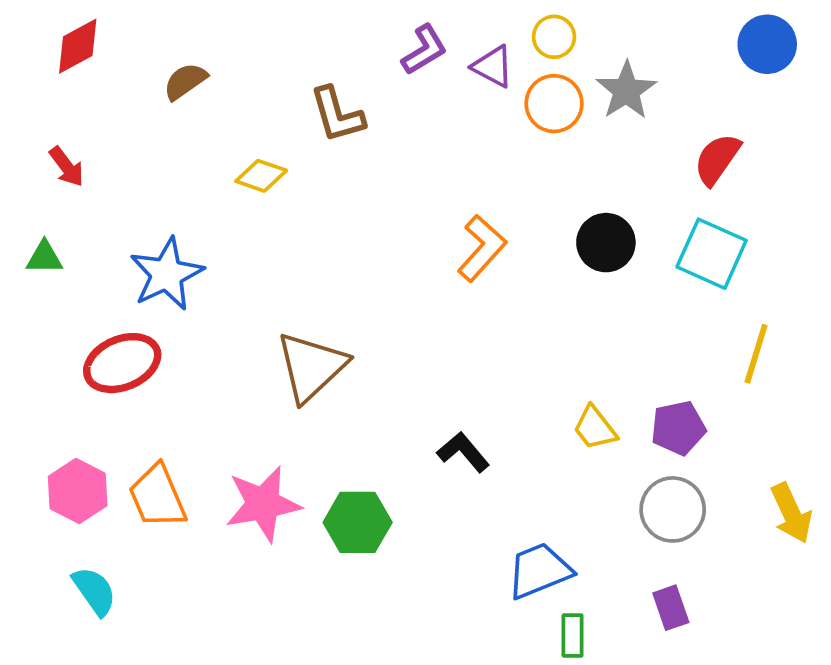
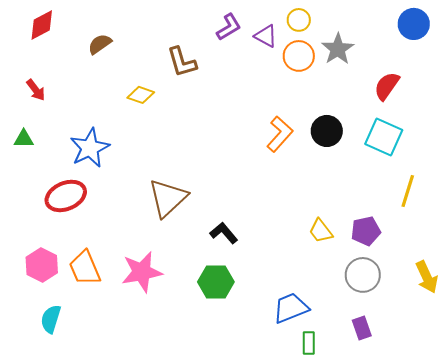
orange L-shape: (482, 248) -> (280, 134), moved
black L-shape: (463, 452) -> (224, 233), moved
green hexagon: (358, 522) -> (216, 282), moved
cyan semicircle: (94, 591) -> (51, 319), turned -128

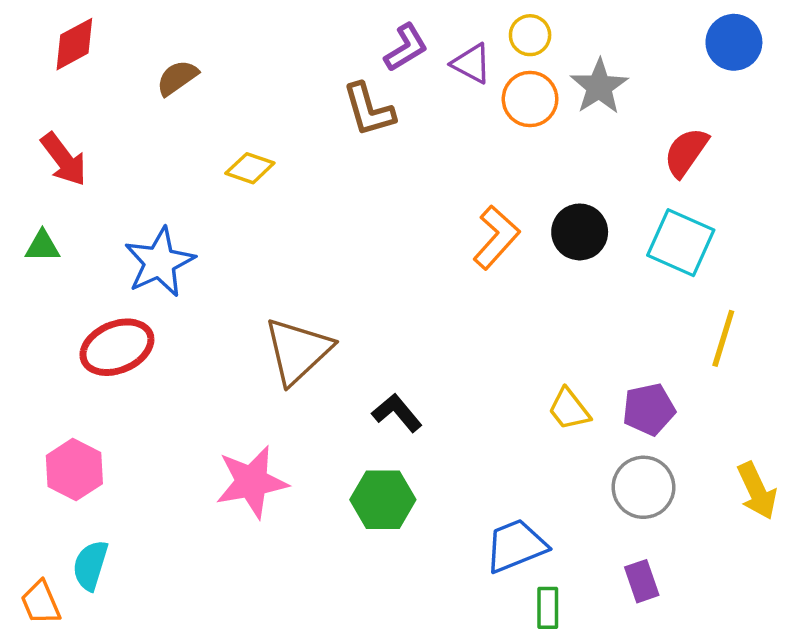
brown L-shape: (182, 62) -> (369, 110), moved
red arrow: (36, 90) -> (64, 159), size x1.4
orange trapezoid: (85, 268) -> (41, 603), moved, size x0.7

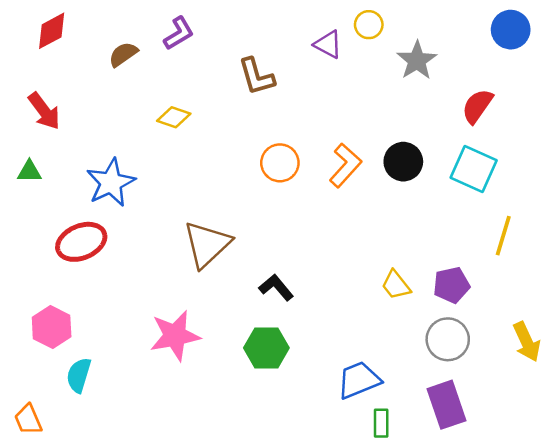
purple L-shape: (406, 48) -> (179, 33), moved
orange circle: (530, 99) -> (280, 163), moved
cyan semicircle: (90, 565) -> (79, 375), moved
purple rectangle: (642, 581) -> (446, 405), size x1.6

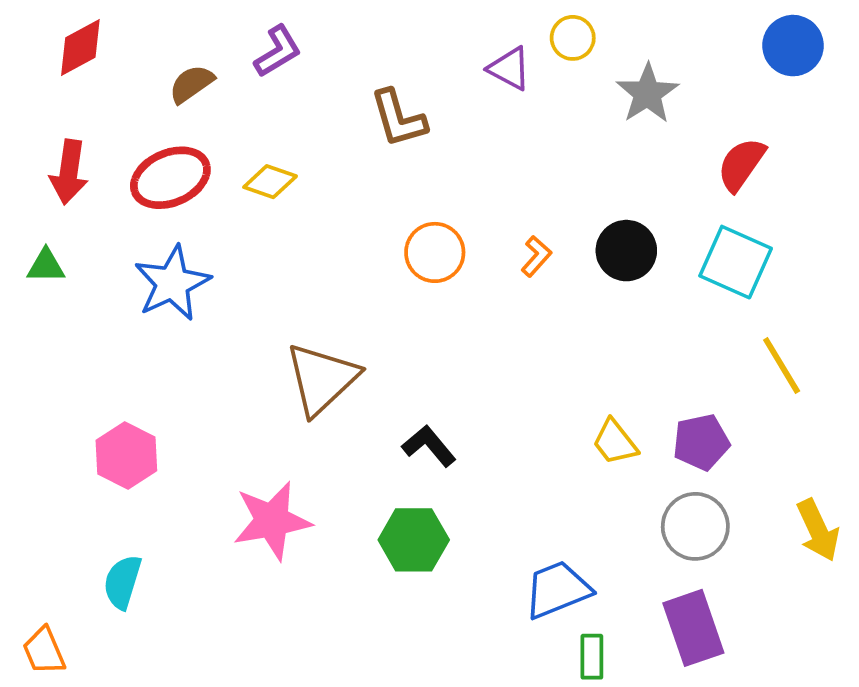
red arrow: (44, 111) -> (69, 172), turned 45
orange L-shape: (345, 165) -> (536, 256), size x0.6
yellow line: (503, 236) -> (782, 365), turned -48
red ellipse: (81, 242) -> (170, 178), moved
pink hexagon: (52, 327) -> (126, 456), moved

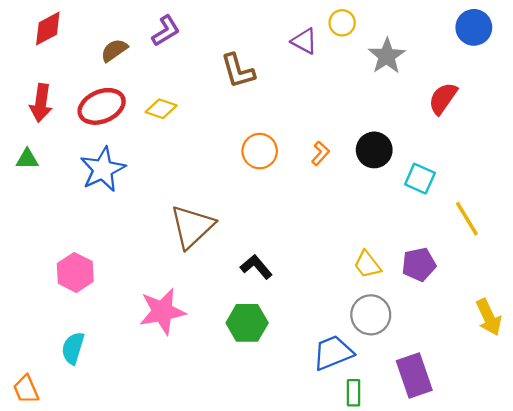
cyan square: (736, 262) -> (420, 179), moved, size x0.7
gray circle: (695, 526) -> (371, 315), moved

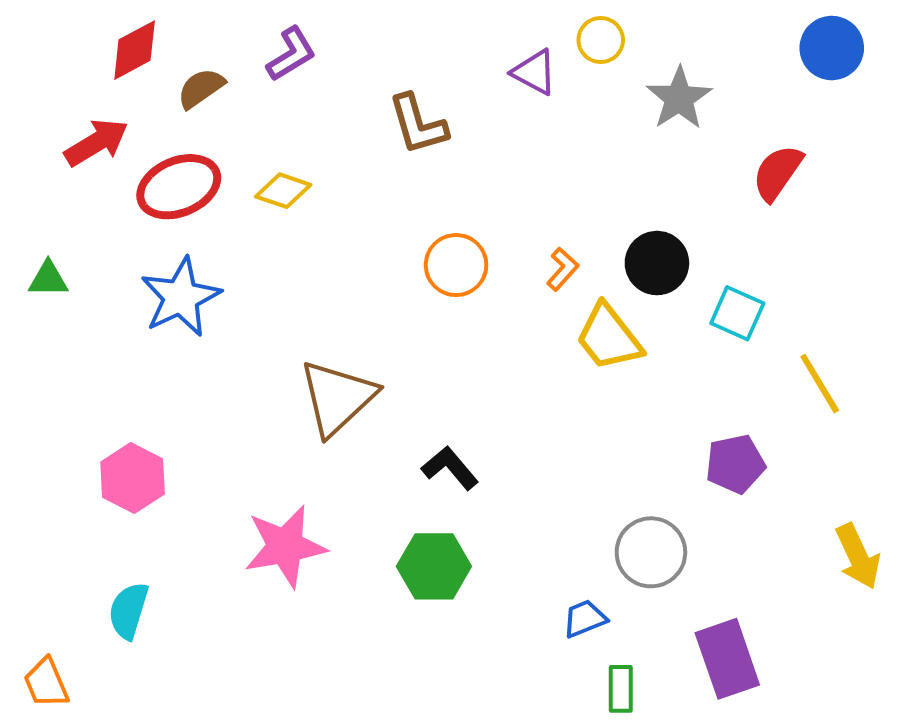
red diamond: (48, 29) -> (135, 50), moved
red arrow: (41, 103) -> (96, 142), moved, turned -129
yellow trapezoid: (367, 264) -> (609, 337), moved, size x1.4
blue trapezoid: (333, 353) -> (585, 619), size x0.6

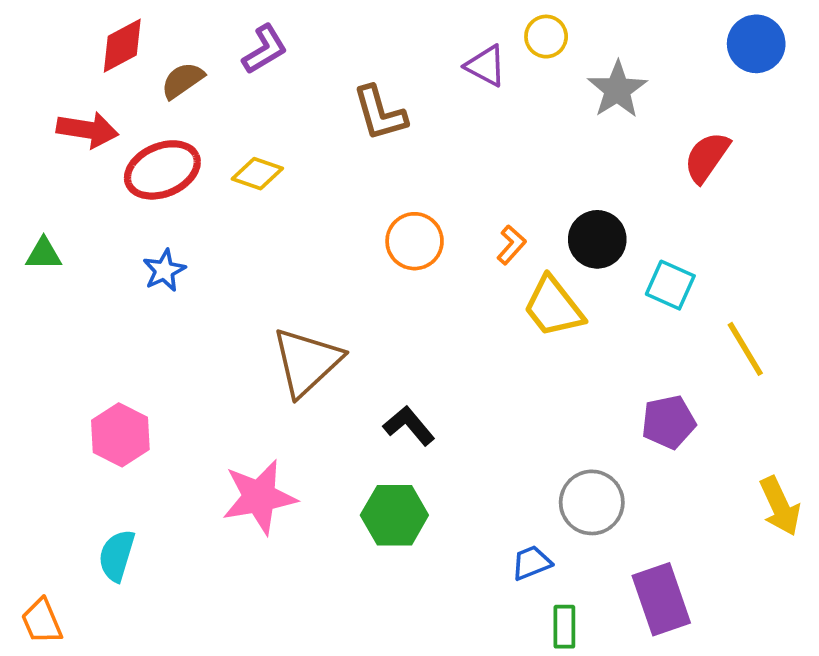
red arrow: (96, 142) -> (87, 130), turned 40
blue star: (181, 297) -> (164, 270), size x0.6

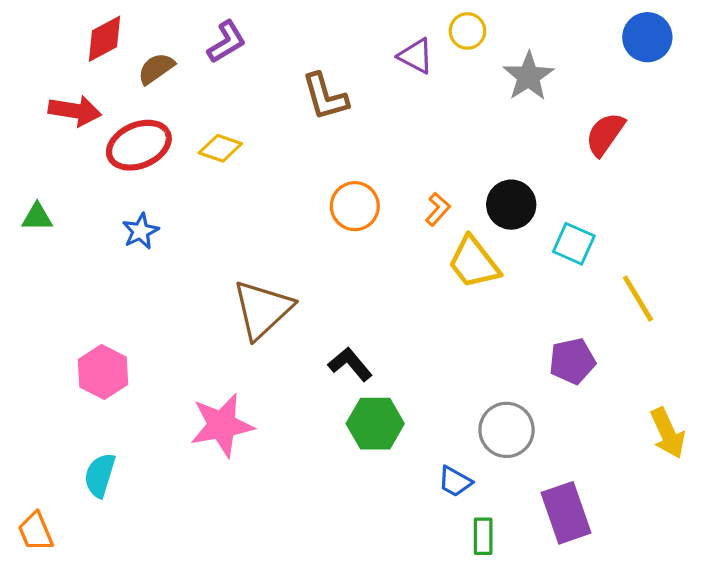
green hexagon: (394, 515) -> (375, 424), moved
blue trapezoid: (531, 563) -> (455, 481), turned -129

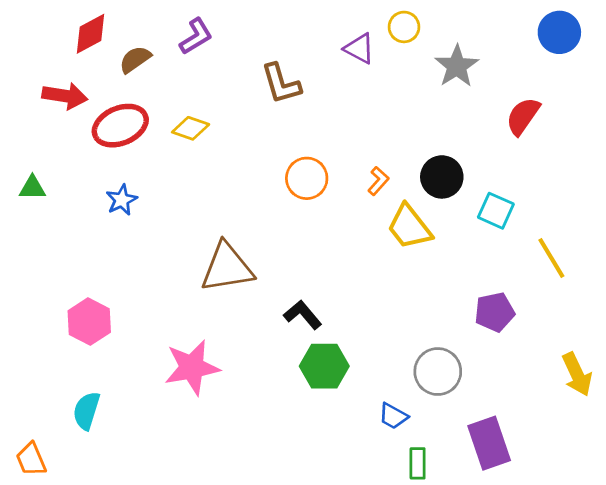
brown triangle: (263, 309) -> (227, 267), turned 34

